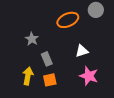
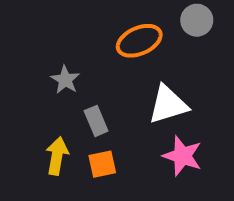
white triangle: (82, 51) -> (168, 104), size x1.5

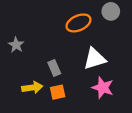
gray star: (65, 80) -> (16, 45), moved
yellow arrow: (57, 156) -> (32, 88), turned 72

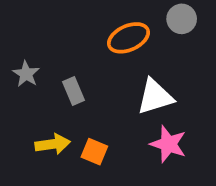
gray rectangle: (54, 68) -> (73, 91), moved
orange square: (58, 92) -> (94, 152), turned 35

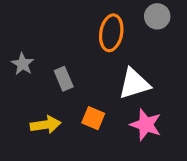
orange ellipse: (129, 38) -> (111, 33), turned -56
orange square: (94, 152) -> (93, 118), moved

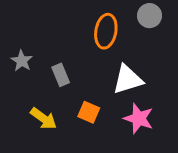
yellow arrow: (46, 125) -> (43, 118), turned 44

